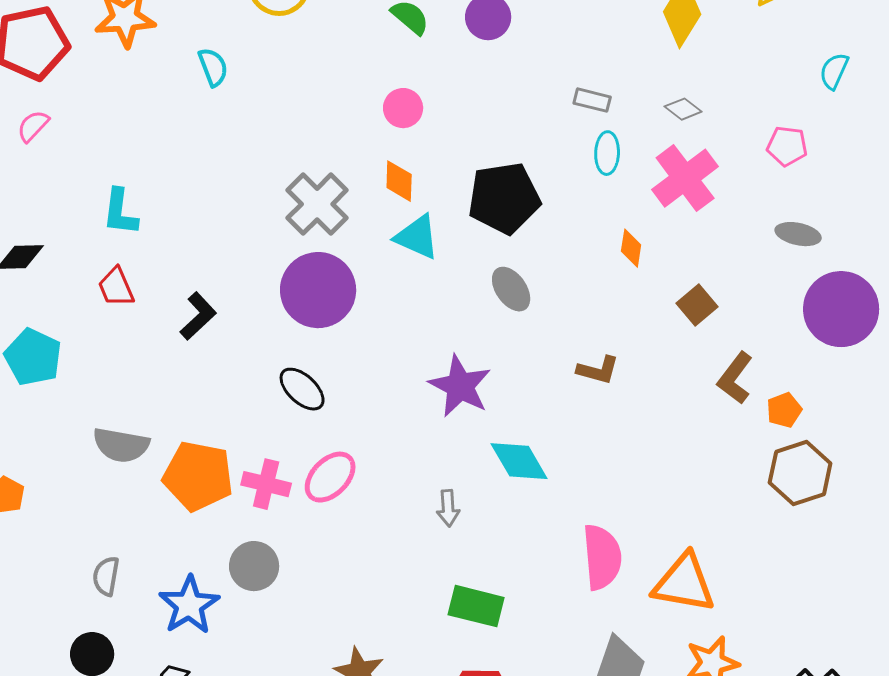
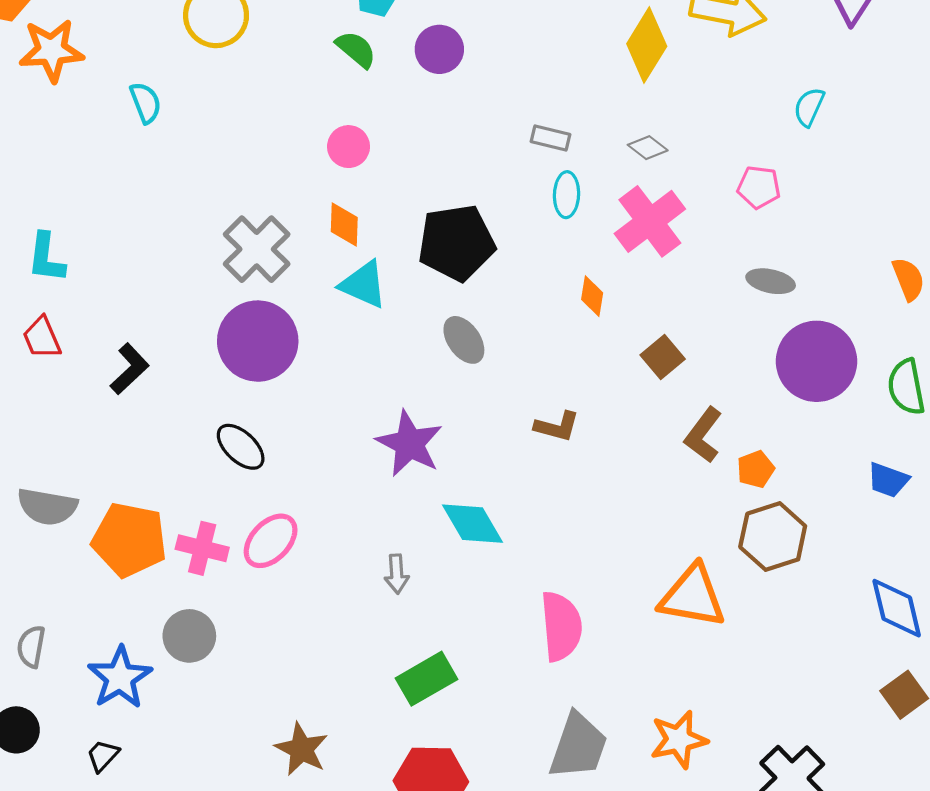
orange triangle: (684, 583) -> (693, 596), moved
green rectangle: (476, 606) -> (427, 679), turned -44

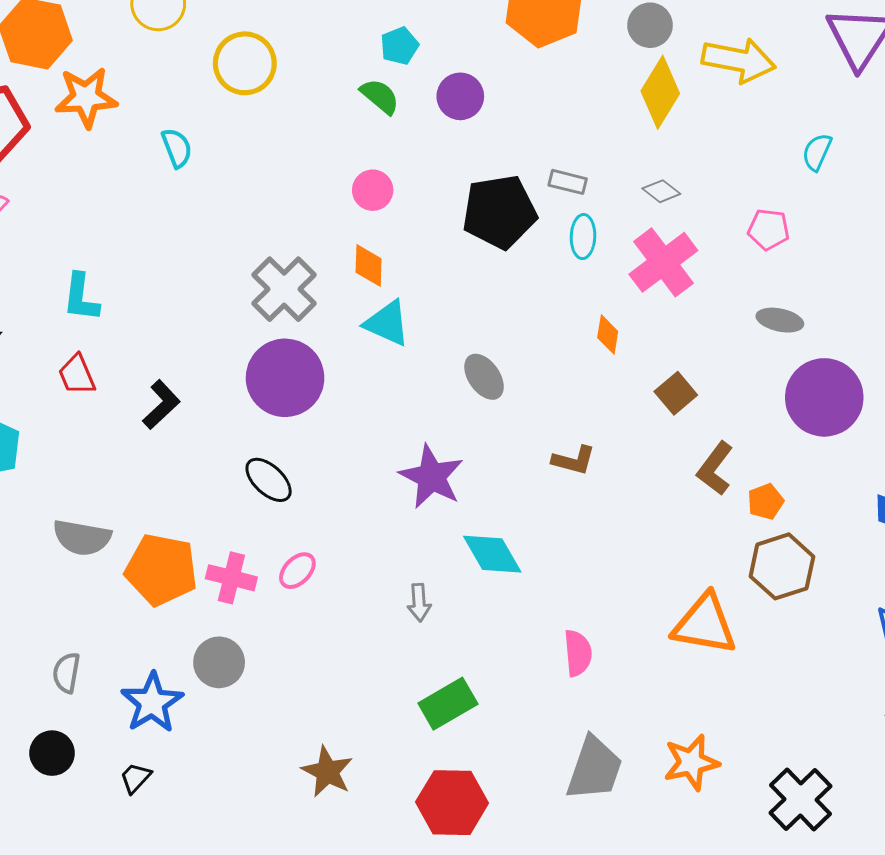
black pentagon: (456, 243) -> (499, 212), moved
pink ellipse: (271, 541) -> (297, 571), size x0.7
pink semicircle: (561, 626) -> (578, 653), size x0.7

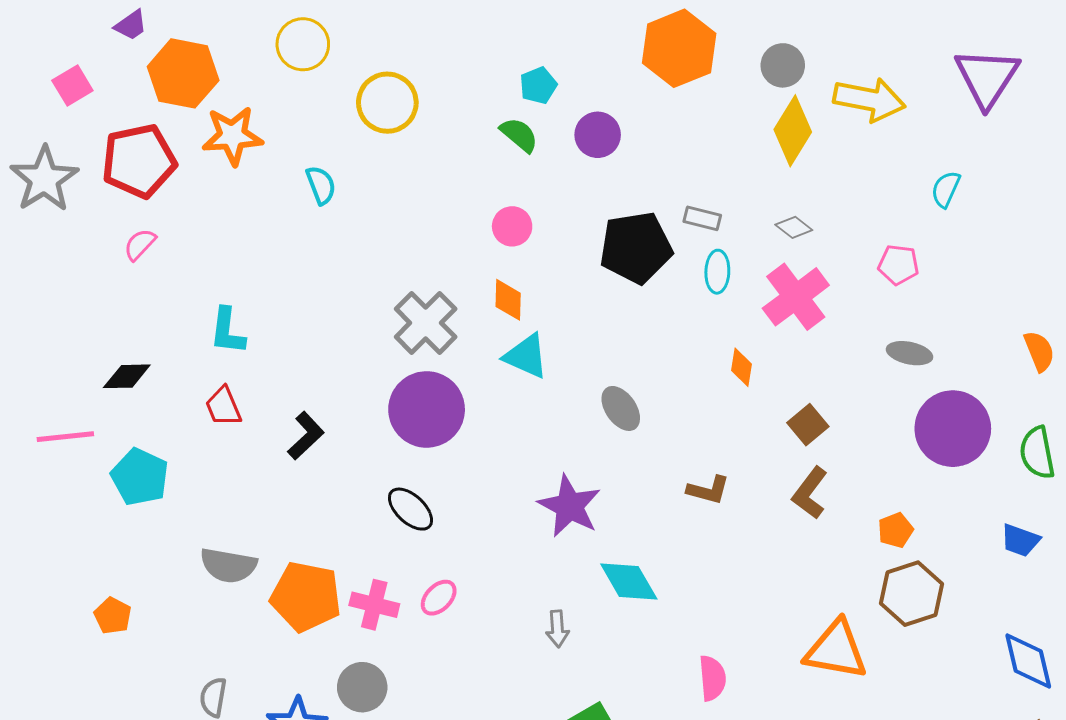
brown L-shape: (715, 469) -> (810, 493), moved

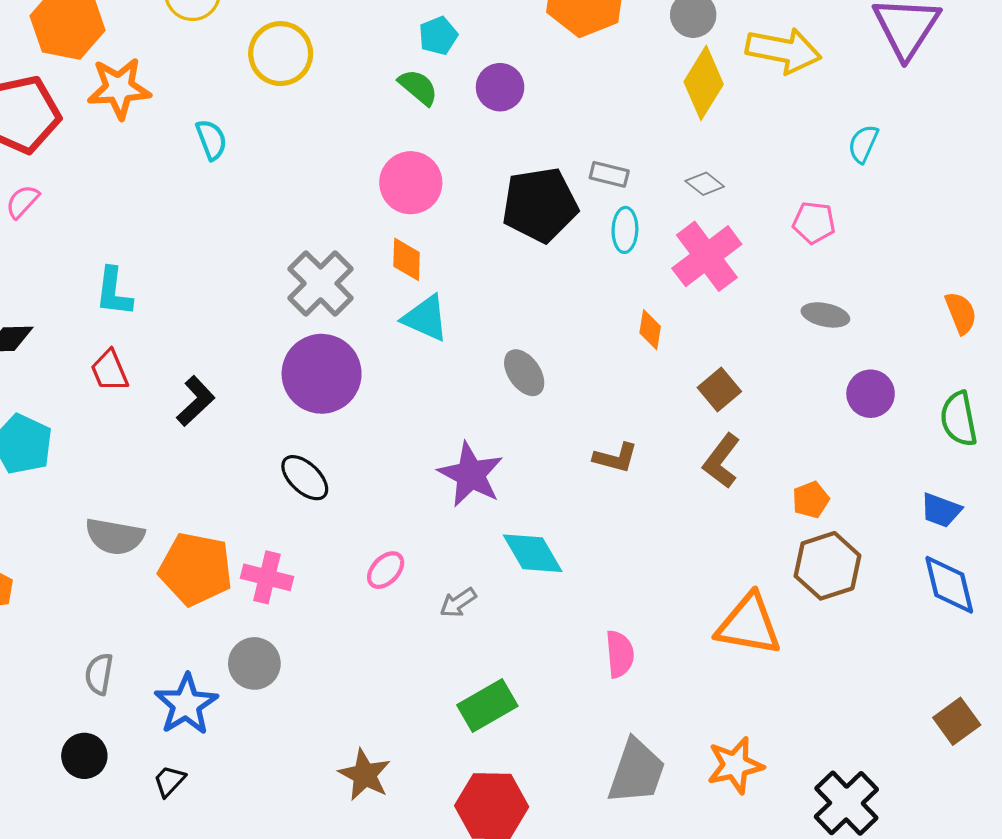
pink circle: (512, 226) -> (411, 183), size x1.5
purple circle: (953, 429) -> (871, 394), size x0.6
pink ellipse: (439, 598) -> (386, 570), moved
gray arrow: (557, 629) -> (458, 603), turned 60
blue diamond: (1028, 661) -> (949, 585), moved

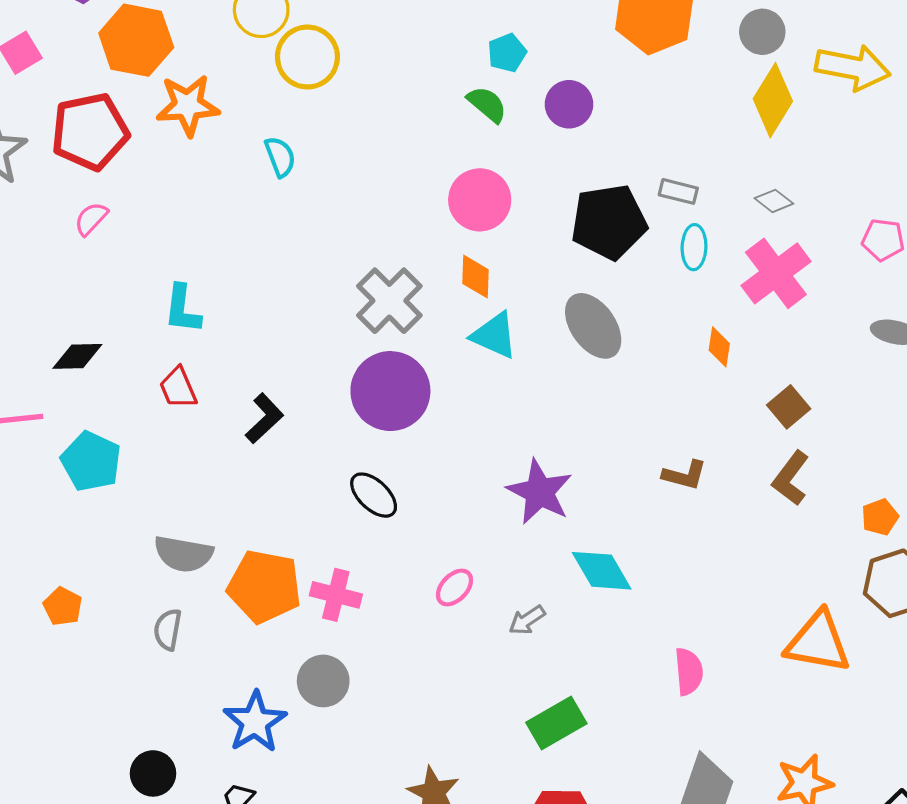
yellow circle: (281, 54) -> (307, 57), moved
gray ellipse: (524, 373) -> (593, 326), moved, size x1.4
gray semicircle: (99, 674) -> (168, 630), moved

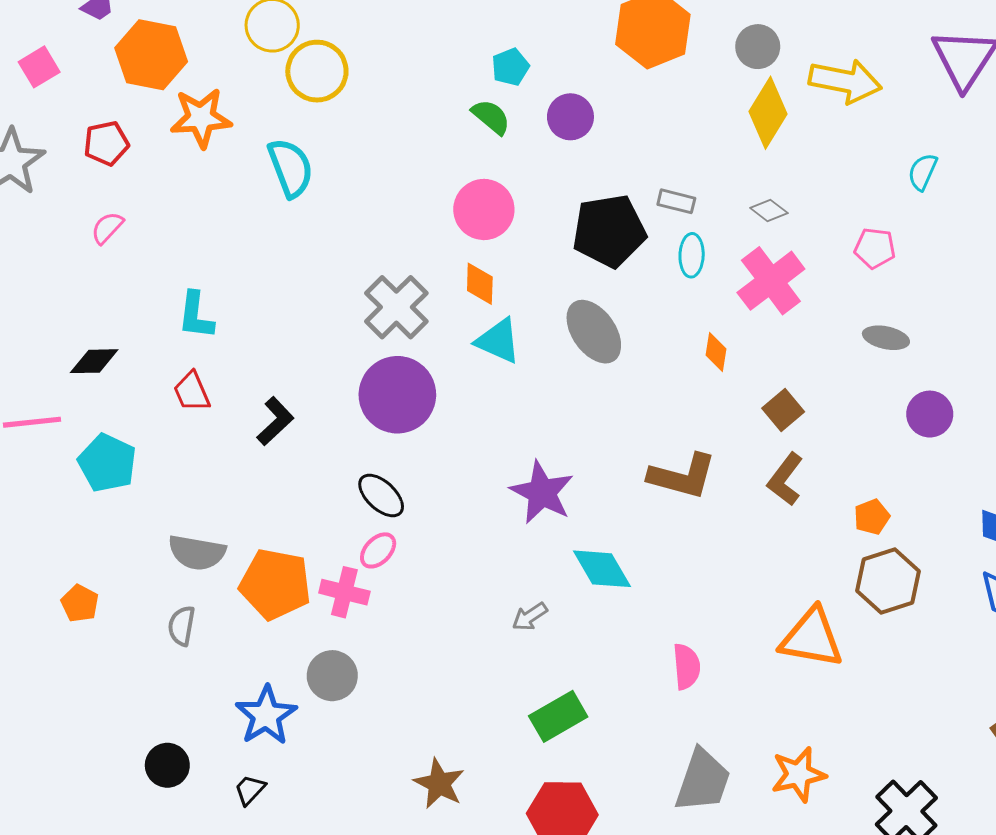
red pentagon: (90, 132) -> (106, 143), size x0.6
cyan semicircle: (280, 157) -> (291, 168), size x1.5
brown L-shape: (685, 475) -> (682, 476), size x1.6
pink ellipse: (454, 587) -> (378, 550), moved

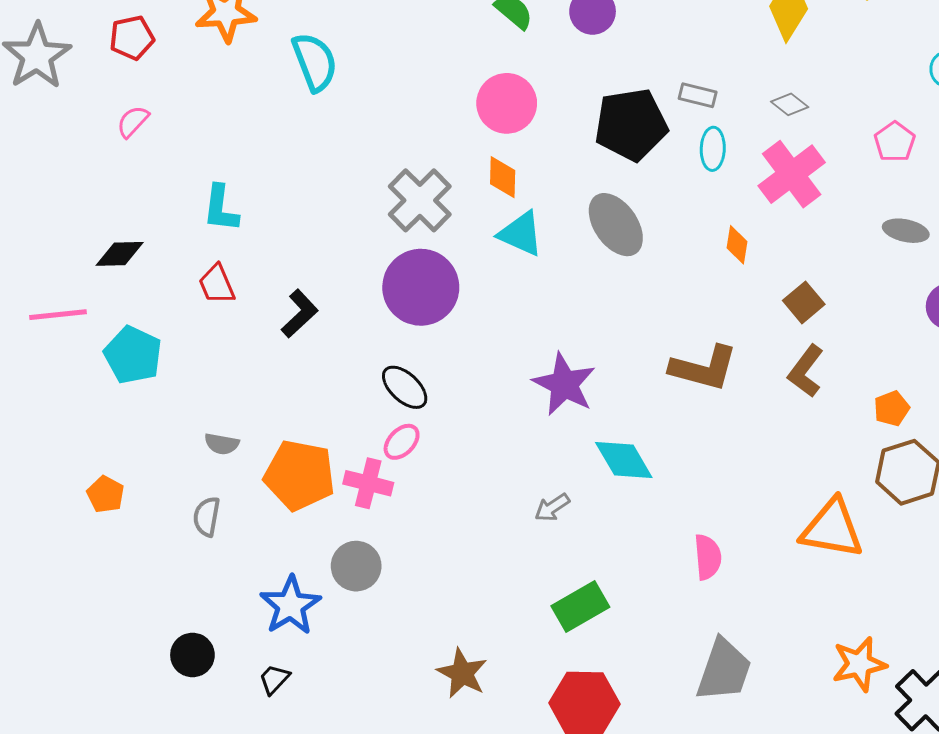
pink pentagon: (875, 248) -> (895, 142), turned 30
gray semicircle: (197, 553) -> (222, 444), size x0.6
orange star: (798, 774) -> (859, 664), moved

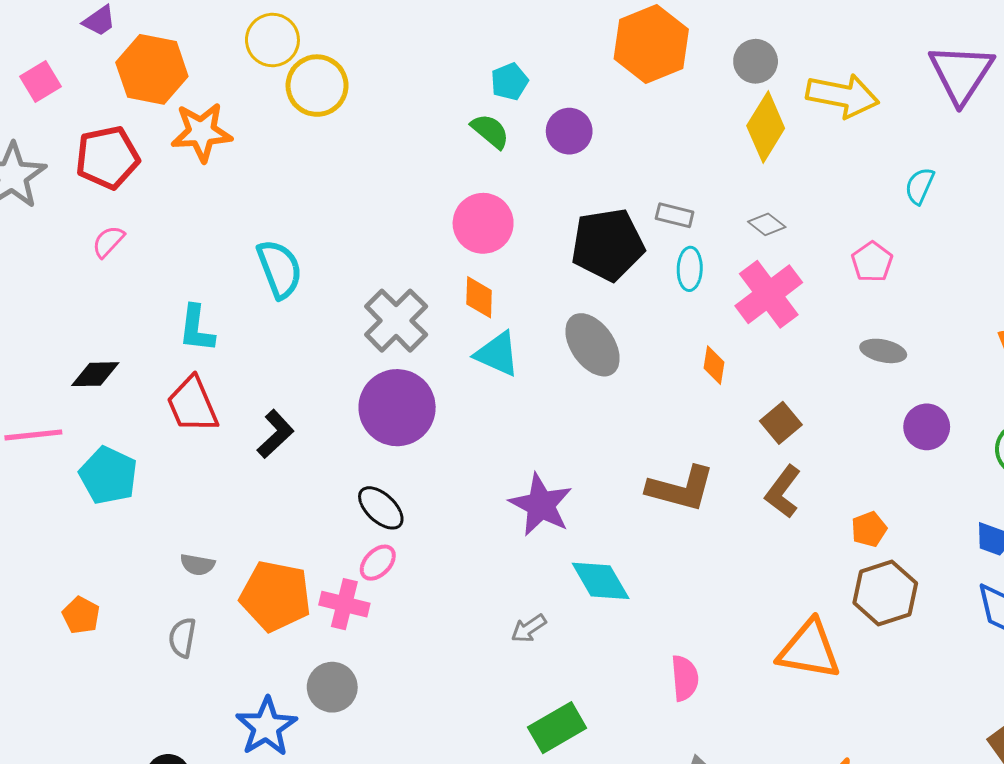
red pentagon: (132, 38) -> (107, 157), size x1.4
cyan semicircle: (315, 62) -> (280, 269), moved
red trapezoid: (217, 284) -> (192, 405), size x1.4

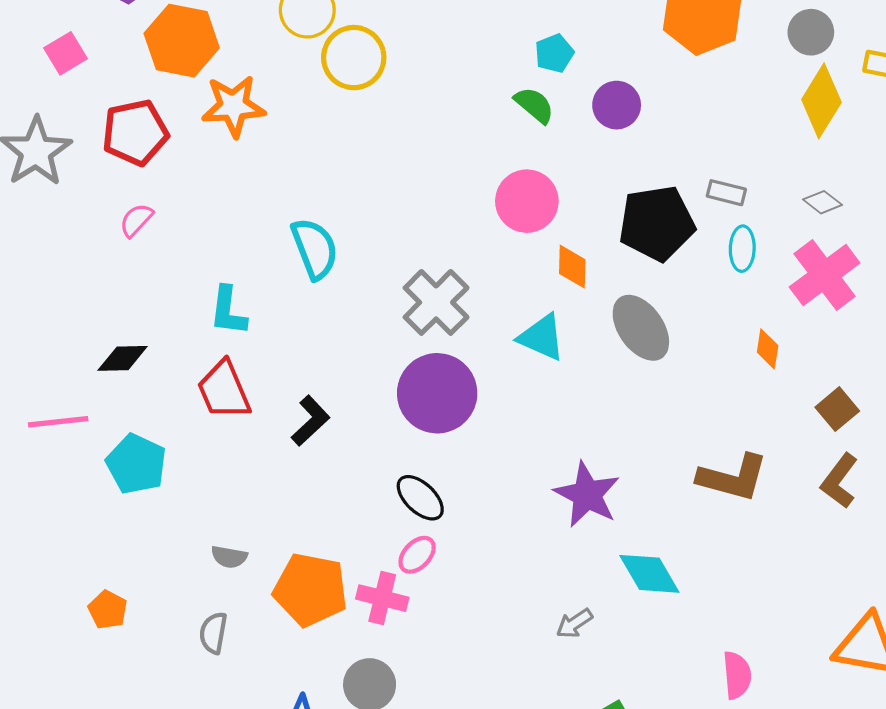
orange diamond: (479, 297) -> (572, 267), moved

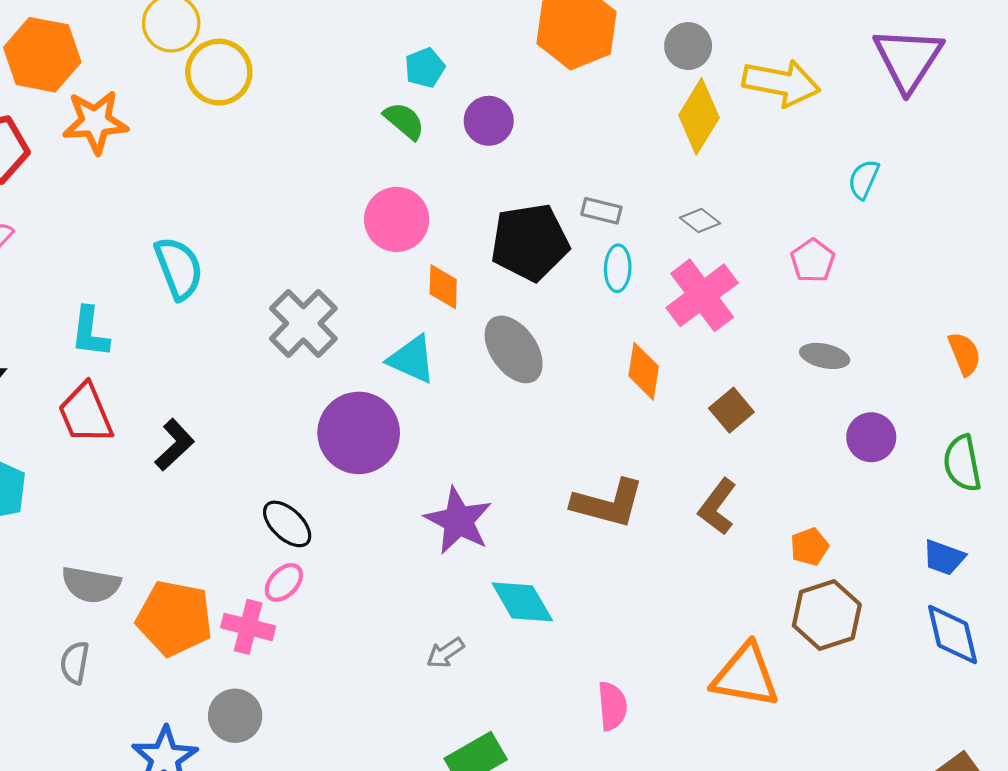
orange diamond: (768, 349) -> (644, 371), size x1.4
purple circle: (437, 393) -> (359, 433), moved
brown square: (837, 409) -> (731, 410), moved
gray semicircle: (229, 557) -> (91, 585), size x1.6

